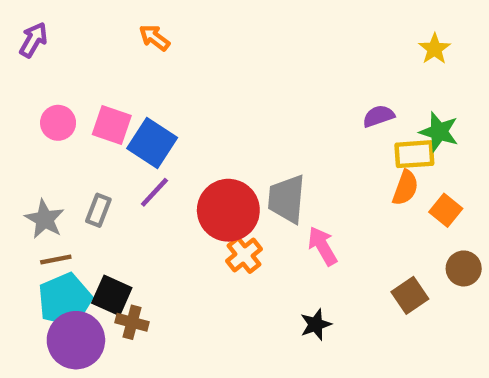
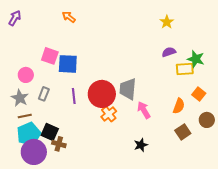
yellow star: (435, 49) -> (167, 22), moved
pink circle: (58, 123) -> (26, 75), moved
blue square: (152, 143) -> (68, 64), turned -30
orange semicircle: (405, 188) -> (179, 106), moved
purple line: (154, 192) -> (74, 96), moved, turned -49

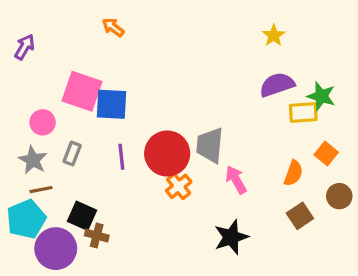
purple arrow: (15, 18) -> (25, 47), moved
purple semicircle: (169, 52) -> (277, 85), size x1.5
pink square: (50, 56) -> (82, 91), size x1.4
cyan pentagon: (29, 134) -> (26, 219), moved
black star: (141, 145) -> (231, 237), size x1.5

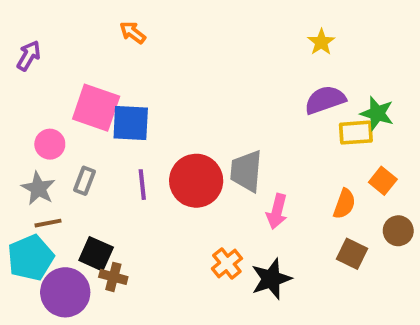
pink arrow: (236, 180) -> (277, 212), turned -136
orange cross: (179, 186) -> (227, 263), moved
brown square: (300, 216) -> (352, 254), turned -30

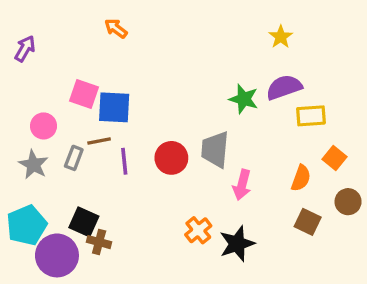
pink square: (96, 108) -> (84, 94), size x0.7
green star: (377, 113) -> (244, 99), moved
red circle: (196, 181) -> (171, 158), size x0.7
brown line: (48, 223) -> (99, 141), moved

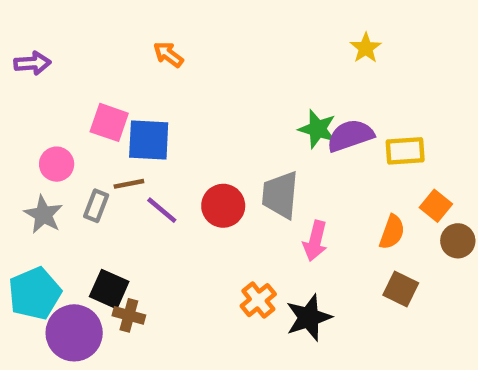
orange arrow: (116, 28) -> (168, 54), moved
purple arrow: (25, 49) -> (32, 63), turned 56
purple semicircle: (284, 87) -> (350, 136), moved
purple line: (124, 161) -> (162, 210), turned -44
brown circle: (348, 202) -> (458, 241), moved

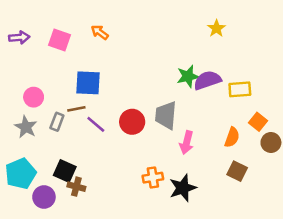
pink square: (109, 122) -> (60, 40), moved
green star: (317, 129) -> (188, 76), turned -30
orange cross: (258, 300) -> (153, 178), turned 30
purple circle: (74, 333) -> (44, 197), size x0.7

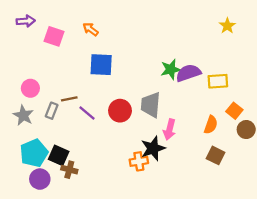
yellow star: (216, 28) -> (227, 26), moved
purple arrow: (19, 37) -> (26, 21), moved
blue square: (88, 83) -> (101, 65), moved
cyan pentagon: (21, 174) -> (34, 153), moved
black star: (183, 188) -> (153, 148), moved

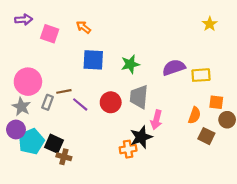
green star: (171, 69) -> (130, 64), moved
pink circle: (30, 88) -> (28, 82), size x1.6
orange square: (234, 111) -> (216, 102), turned -32
brown square: (216, 155) -> (206, 136), moved
purple circle: (40, 179) -> (16, 130), moved

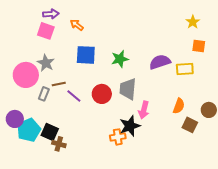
purple arrow: (24, 20) -> (51, 14), moved
orange square: (216, 102) -> (199, 46), moved
gray star: (21, 107) -> (46, 63), moved

